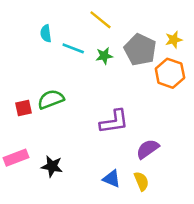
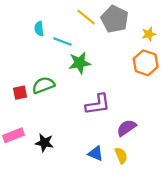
gray pentagon: (140, 50) -> (115, 19), moved
green star: (104, 56) -> (80, 63), moved, size x1.5

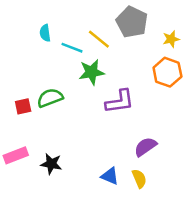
yellow line: (86, 17) -> (99, 39), moved
purple L-shape: (98, 104) -> (120, 102), moved

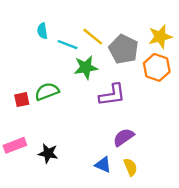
gray pentagon: (132, 22) -> (124, 49), moved
yellow star: (171, 39) -> (160, 37), size x1.5
purple semicircle: (145, 147) -> (124, 137), moved

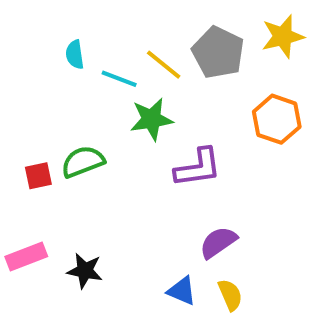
yellow star: (160, 37) -> (283, 36), moved
gray pentagon: (124, 49) -> (218, 53), moved

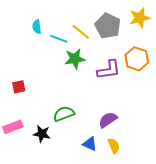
green semicircle: (83, 162) -> (64, 114), moved
purple L-shape: (198, 168) -> (109, 70), moved

